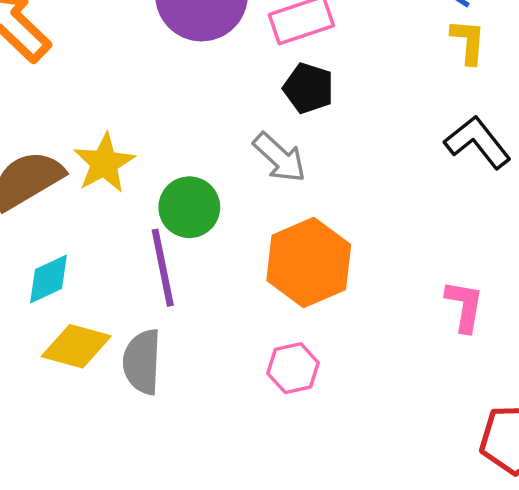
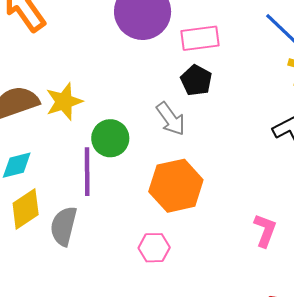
yellow diamond: (76, 346) -> (26, 209), turned -60

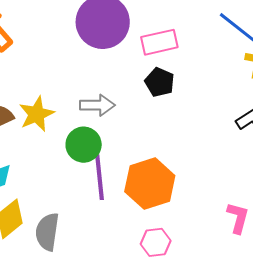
gray arrow: (171, 119) -> (97, 105), moved, turned -48
purple line: (87, 172) -> (100, 177), moved
pink hexagon: (154, 248) -> (156, 242), moved

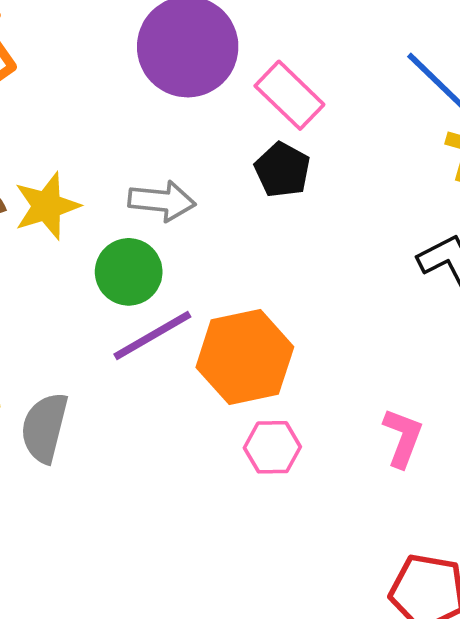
pink rectangle: (159, 42) -> (289, 95), turned 51
purple line: (100, 177) -> (152, 336), turned 60
pink hexagon: (156, 242) -> (272, 447), moved

